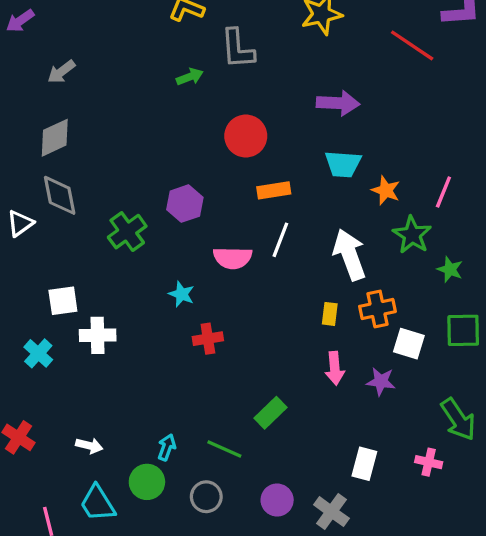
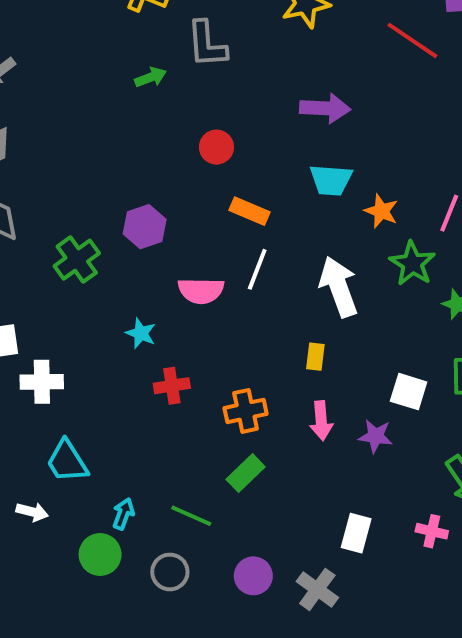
red circle: (246, 136) -> (216, 147), size x0.7
orange rectangle: (274, 190) -> (249, 211), turned 32
orange cross: (378, 309) -> (246, 411), moved
cyan trapezoid: (98, 503) -> (67, 461), moved

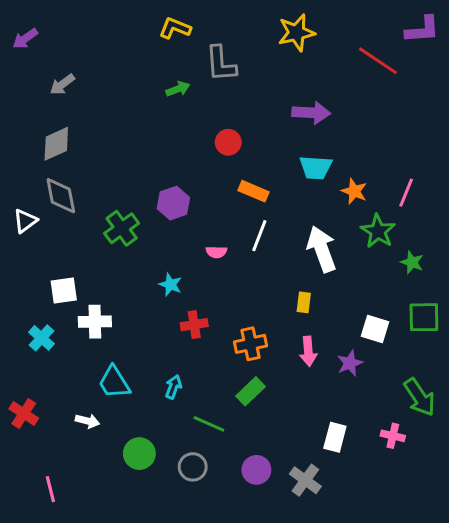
pink semicircle: (201, 291) -> (216, 252), size x0.6
purple star: (376, 436) -> (350, 363), turned -30
cyan arrow: (123, 514) -> (173, 387), moved

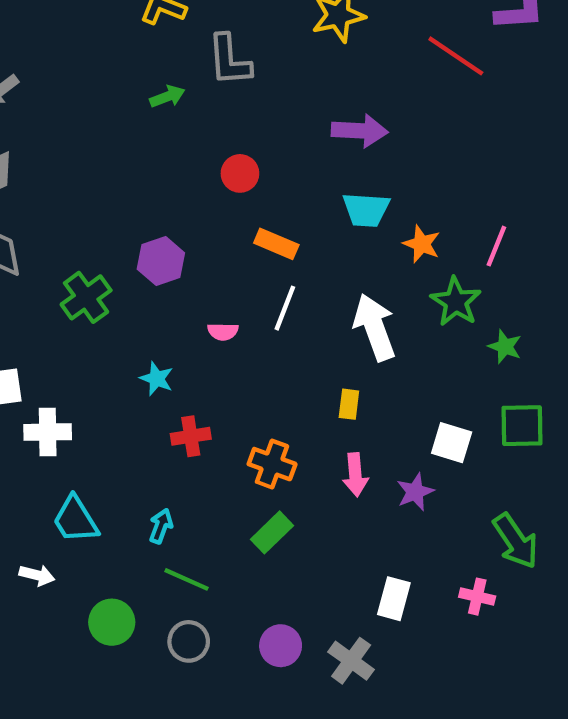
orange cross: (250, 344) -> (272, 464), turned 32
green line: (209, 424) -> (187, 579), moved

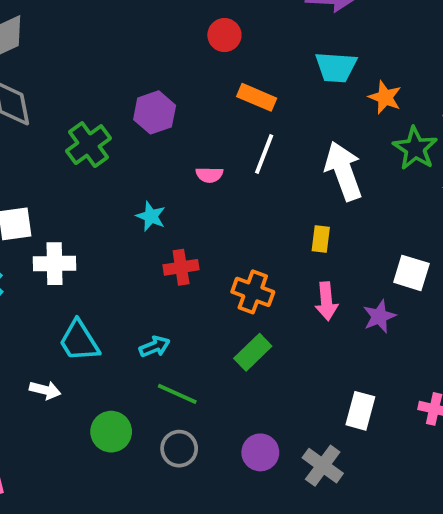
cyan arrow: (161, 526) -> (155, 347), turned 48

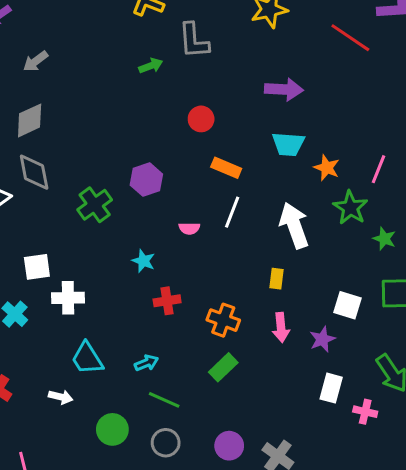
white rectangle: (360, 411) -> (331, 388), moved

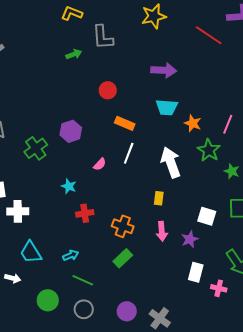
pink semicircle: (189, 228) -> (100, 164), turned -48

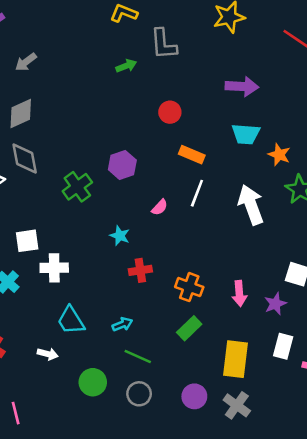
yellow rectangle: (159, 198) -> (236, 359), moved, size x2.0

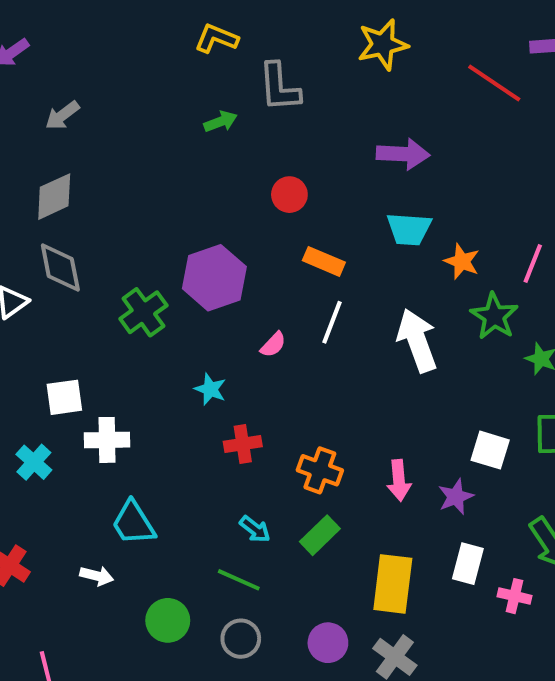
purple hexagon: (122, 165) -> (214, 278), size x1.4
cyan arrow: (122, 324) -> (255, 529), moved, turned 60

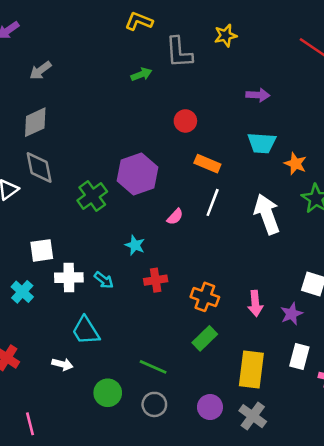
yellow star: (383, 44) -> (226, 35), moved, size x0.7
purple arrow: (403, 154) -> (258, 95), size x0.7
cyan arrow: (255, 529) -> (104, 280), moved

